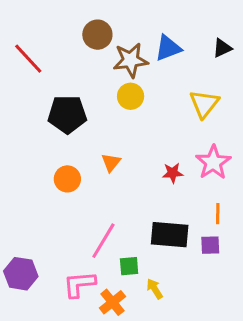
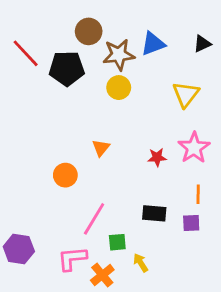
black pentagon: (67, 114) -> (67, 68), moved
orange circle: (67, 179) -> (65, 175), moved
black rectangle: (170, 235) -> (154, 213), size x0.7

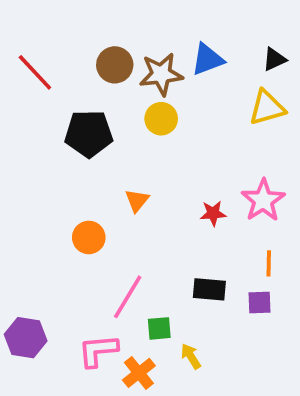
brown circle: (89, 31) -> (115, 65), moved
black pentagon: (67, 68) -> (89, 134), moved
yellow triangle: (186, 94) -> (267, 108), moved, turned 36

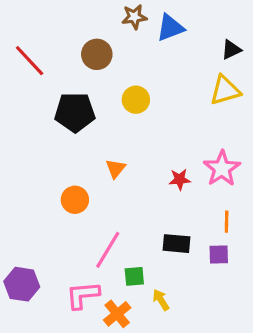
blue triangle: (208, 59) -> (170, 28), moved
brown star: (161, 74) -> (134, 17), moved, size x0.7

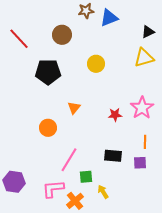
yellow circle: (136, 100) -> (96, 64), moved

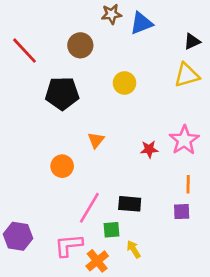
black rectangle: (113, 156) -> (130, 204), moved

